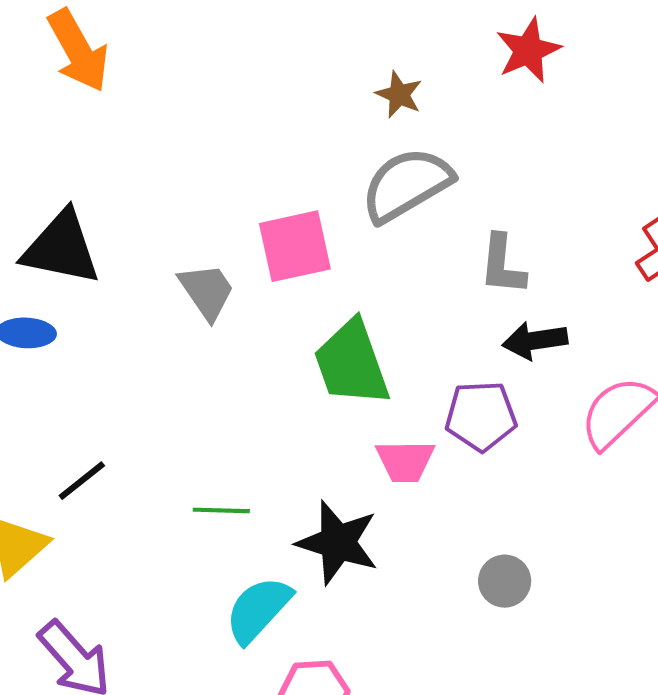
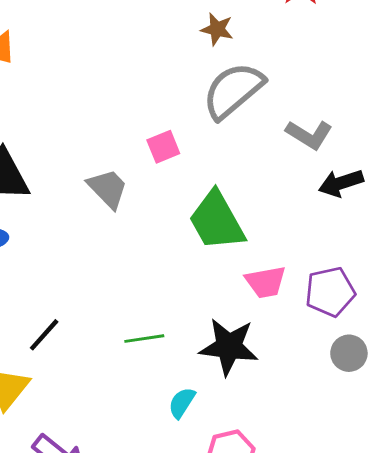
pink square: (295, 246) -> (163, 147), size x0.6
gray L-shape: (502, 265) -> (309, 135), turned -54
purple pentagon: (481, 416) -> (330, 292), moved
cyan semicircle: (258, 610) -> (182, 403), size x0.6

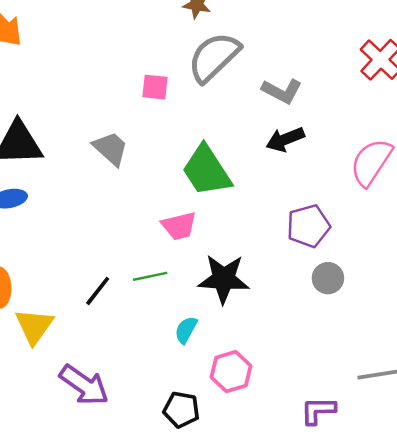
pink square: (163, 147) -> (155, 87), moved, turned 32
black arrow: (341, 183) -> (285, 139), moved
pink trapezoid: (266, 282) -> (179, 226), moved
black line: (44, 335) -> (98, 291), moved

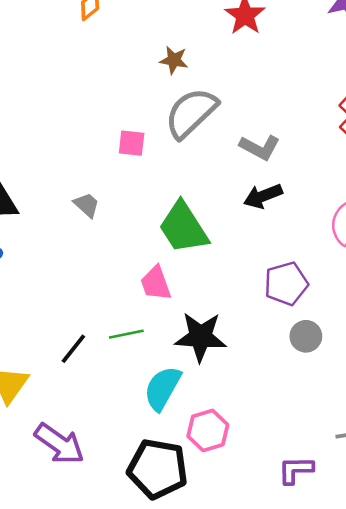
gray trapezoid: (111, 148) -> (87, 205), size x0.7
pink trapezoid: (179, 226) -> (156, 283), turned 84
cyan semicircle: (186, 330) -> (162, 388), size x1.6
black pentagon: (181, 410) -> (158, 469), size x1.6

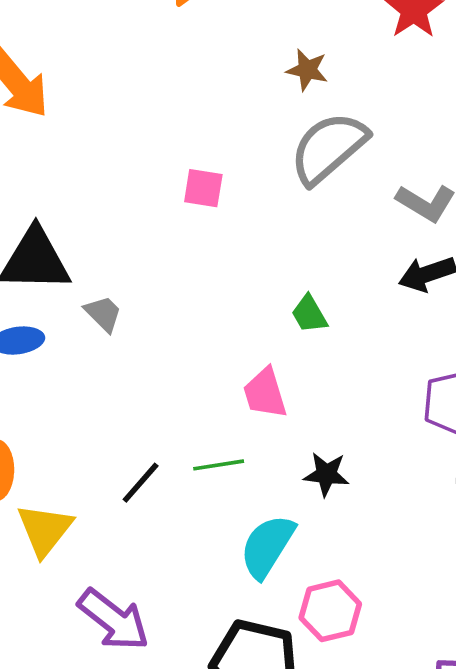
pink square: (132, 143) -> (203, 188), moved
gray trapezoid: (87, 205) -> (103, 314), moved
green trapezoid: (183, 228) -> (309, 314), size x0.5
black star: (201, 337) -> (326, 474), size x0.6

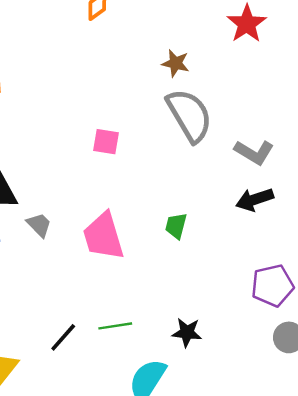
gray semicircle: (328, 148) -> (189, 115), turned 100
green trapezoid: (309, 314) -> (176, 226), turned 44
pink trapezoid: (265, 393) -> (103, 236), moved, size x1.4

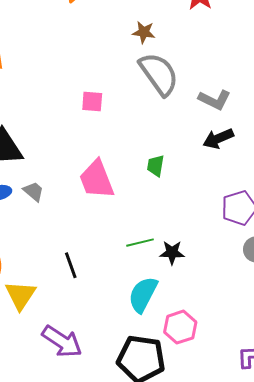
gray trapezoid: (39, 225) -> (34, 192), moved
green line: (115, 326) -> (140, 243), moved
black line: (63, 337) -> (71, 265), turned -56

